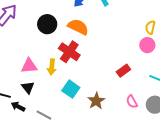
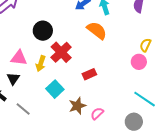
black circle: (47, 24) -> (43, 31), moved
orange semicircle: (78, 27) -> (97, 30), moved
red rectangle: (123, 71) -> (89, 74), moved
pink semicircle: (132, 102) -> (97, 113), moved, turned 64

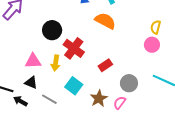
black triangle: (13, 79) -> (31, 82), turned -32
gray line: (23, 109) -> (49, 99), moved
gray circle: (134, 122) -> (129, 83), moved

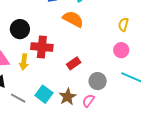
pink circle: (152, 45) -> (121, 50), moved
red cross: (74, 48) -> (42, 47), turned -30
cyan square: (74, 86) -> (44, 94), moved

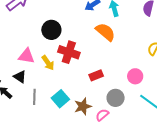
pink circle: (121, 50) -> (135, 76), moved
yellow arrow: (24, 62) -> (48, 63), turned -56
gray line: (18, 98) -> (34, 97), turned 49

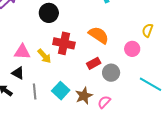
black circle: (51, 30) -> (49, 13), moved
orange semicircle: (105, 32) -> (99, 35), moved
pink circle: (135, 76) -> (132, 49), moved
gray circle: (116, 98) -> (111, 73), moved

